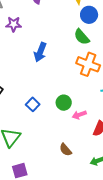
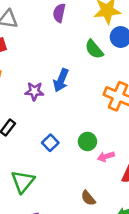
purple star: (14, 24) -> (34, 91), moved
green semicircle: (82, 37) -> (94, 49), moved

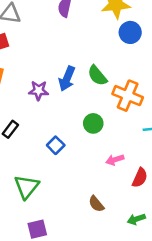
green semicircle: (94, 49) -> (97, 76), moved
green circle: (87, 141) -> (93, 123), moved

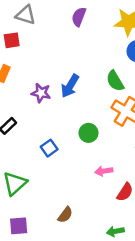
green semicircle: (97, 76) -> (115, 81), moved
brown semicircle: (96, 204) -> (65, 215), moved, turned -112

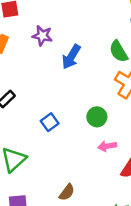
purple star: (41, 93) -> (42, 36), moved
green circle: (88, 133) -> (97, 117), moved

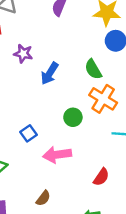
green circle: (97, 117) -> (73, 117), moved
pink arrow: (107, 146) -> (57, 155), moved, size x1.6

